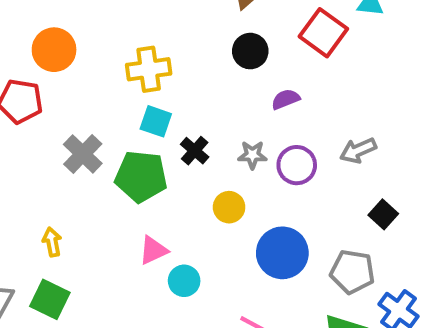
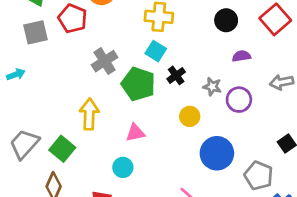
gray arrow: (358, 150) -> (282, 82), moved
yellow arrow: (52, 242) -> (89, 114), moved, size x1.6
cyan circle: (184, 281) -> (123, 167), moved

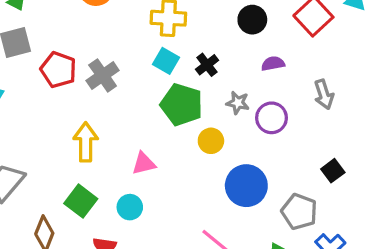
red pentagon: (73, 18) -> (58, 70), moved
black cross: (176, 75) -> (207, 65), moved
gray arrow: (282, 82) -> (324, 94), turned -95
green pentagon: (138, 84) -> (182, 105), moved
green square: (62, 149) -> (81, 201), moved

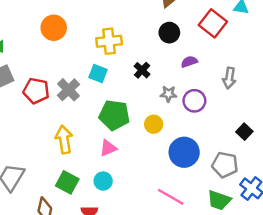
cyan square: (166, 61) -> (98, 74), moved
gray arrow: (324, 94) -> (229, 78), turned 36
green pentagon: (182, 105) -> (114, 115), moved

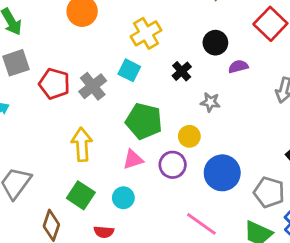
black circle: (169, 33) -> (215, 43), moved
yellow cross: (109, 41) -> (146, 33), turned -30
purple circle: (194, 101) -> (173, 165), moved

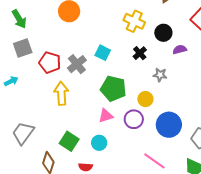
yellow cross: (146, 33) -> (134, 21), moved, turned -35
yellow arrow: (82, 144) -> (61, 93), moved

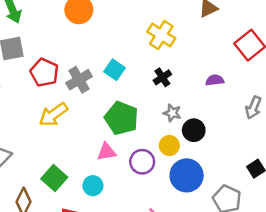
black circle: (163, 33) -> (194, 130), moved
gray star: (160, 75) -> (172, 113), moved
yellow arrow: (61, 93) -> (53, 115), turned -130
yellow circle: (145, 99) -> (169, 145), moved

